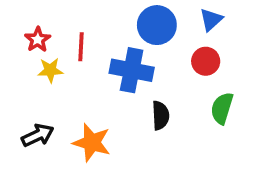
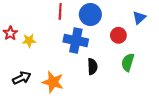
blue triangle: (211, 20) -> (139, 18), moved
red star: (38, 40) -> (10, 33), moved
red line: (81, 47) -> (60, 11), moved

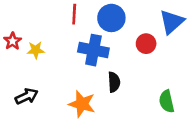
blue triangle: (139, 18) -> (172, 22), size x1.5
green semicircle: (128, 62) -> (167, 101), moved, turned -30
orange star: (53, 82) -> (82, 104), moved

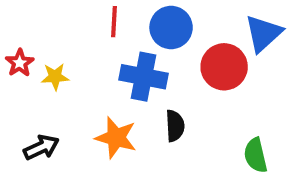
red circle: (146, 44) -> (224, 67), size x1.5
orange star: (82, 104) -> (116, 138), moved

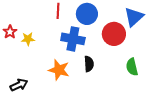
black arrow: (41, 147) -> (19, 85), moved
green semicircle: (256, 155) -> (132, 67), moved

